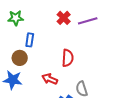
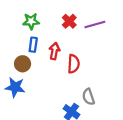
green star: (16, 18) -> (31, 21), moved
red arrow: (50, 79) -> (54, 51), moved, turned 77

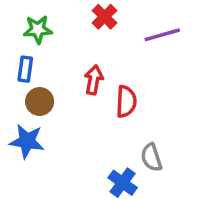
green star: (31, 21) -> (38, 29), moved
red cross: (69, 21) -> (105, 17), moved
blue rectangle: (33, 45) -> (25, 69), moved

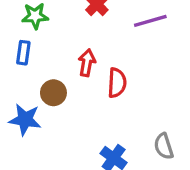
brown circle: (40, 102) -> (53, 93), moved
gray semicircle: (151, 157) -> (164, 146), moved

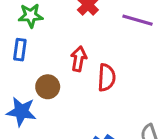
purple line: (150, 21) -> (138, 20), turned 32

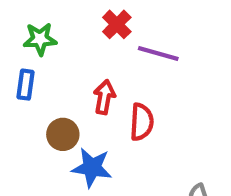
purple line: (138, 20) -> (158, 53), moved
blue star: (21, 112) -> (92, 168), moved

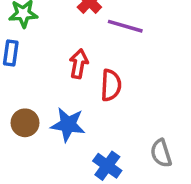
brown circle: (63, 134) -> (25, 123), moved

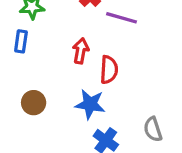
blue star: (68, 125) -> (90, 104), moved

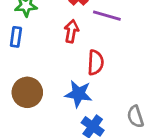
red arrow: (81, 51) -> (71, 31), moved
brown circle: (34, 103) -> (27, 92), size x1.4

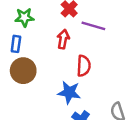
brown circle: (27, 92) -> (23, 71), moved

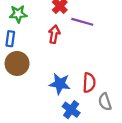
red semicircle: (84, 66) -> (89, 83), moved

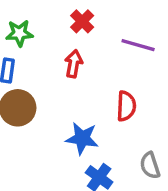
purple line: (82, 22) -> (138, 45), moved
red semicircle: (89, 83) -> (126, 106), moved

